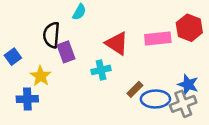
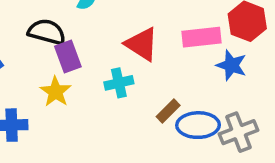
black semicircle: (51, 35) -> (47, 32), turned 100
yellow star: (41, 76) -> (56, 92), moved
blue star: (188, 84) -> (231, 65), moved

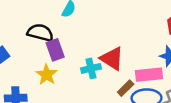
pink rectangle: (202, 37) -> (149, 75), moved
red triangle: (142, 44) -> (112, 59), moved

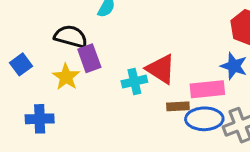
yellow star: (47, 75) -> (66, 77), moved
brown rectangle: (126, 88) -> (178, 106), turned 42

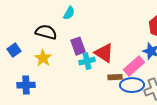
purple rectangle: (89, 58) -> (78, 46), moved
pink rectangle: (207, 89) -> (134, 66), turned -35

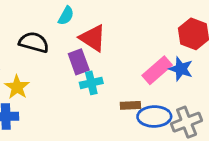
red triangle: (104, 53) -> (93, 38), moved
yellow star: (43, 58) -> (17, 87), moved
pink rectangle: (134, 66) -> (157, 70), moved

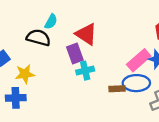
cyan semicircle: (66, 16) -> (51, 22), moved
yellow star: (17, 87) -> (25, 74), turned 30
blue ellipse: (154, 117) -> (136, 83), moved

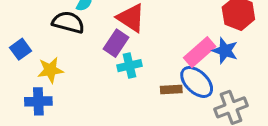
purple rectangle: (75, 53) -> (116, 43), turned 54
blue ellipse: (136, 83) -> (197, 82), turned 45

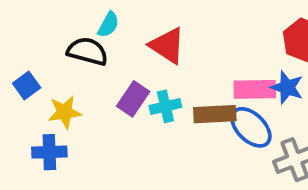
purple rectangle: (116, 43) -> (133, 99), moved
pink rectangle: (200, 52) -> (255, 89), turned 40
brown rectangle: (171, 89) -> (215, 114), moved, size x1.5

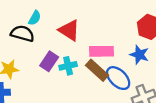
pink rectangle: (255, 89) -> (101, 51), moved
brown rectangle: (215, 114) -> (97, 70), turned 45

